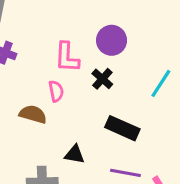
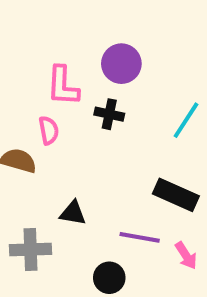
black cross: (102, 79) -> (109, 114), turned -30
black rectangle: (122, 128) -> (176, 195), moved

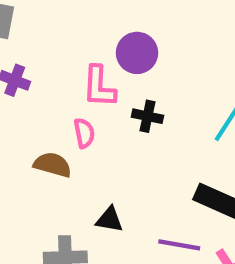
purple circle: (121, 64) -> (137, 53), moved

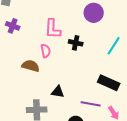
purple circle: (137, 53) -> (94, 13), moved

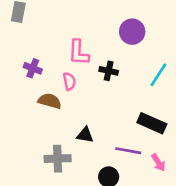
purple cross: (13, 26) -> (33, 68), moved

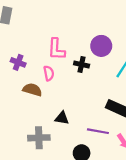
purple circle: (132, 32) -> (101, 46), moved

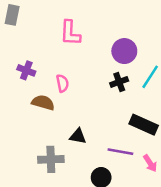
pink L-shape: (56, 49) -> (70, 33), moved
black cross: (82, 65) -> (119, 82), moved, turned -32

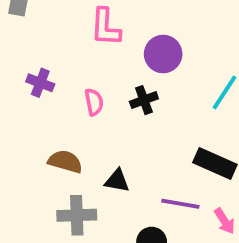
purple circle: (124, 51) -> (163, 54), moved
black cross: (119, 82) -> (144, 100), moved
brown semicircle: (43, 103) -> (65, 162), moved

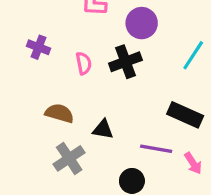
black cross: (144, 100) -> (125, 62), size x1.4
gray cross: (77, 215) -> (69, 158), turned -32

